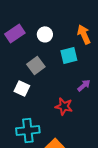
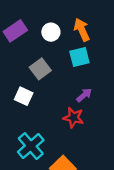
orange arrow: (84, 34) -> (82, 30), moved
purple arrow: (84, 85) -> (84, 95), moved
cyan cross: (28, 130) -> (31, 146), turned -35

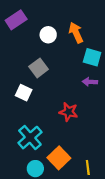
purple rectangle: (15, 31) -> (16, 20), moved
cyan square: (79, 57) -> (92, 57), moved, turned 30
purple arrow: (84, 95) -> (90, 82), moved, turned -136

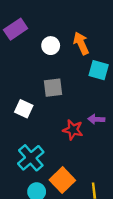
gray square: (39, 68) -> (53, 88), moved, turned 30
purple arrow: (90, 82) -> (96, 119), moved

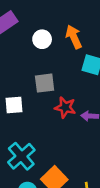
white square: (24, 109) -> (14, 105), turned -30
red star: (73, 130) -> (65, 107), moved

